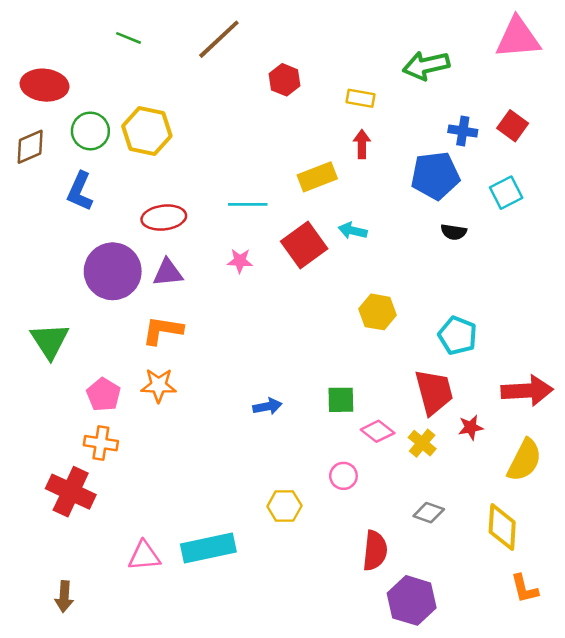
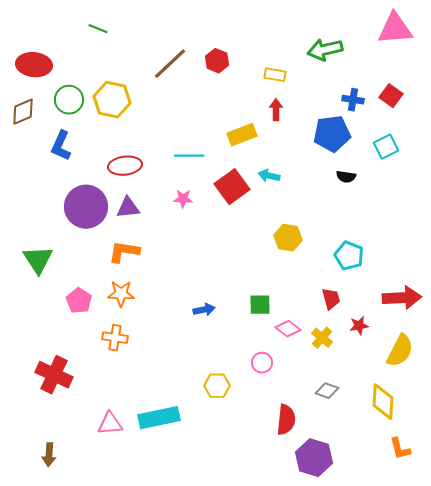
brown line: (219, 39) -> (170, 64), moved
red trapezoid: (434, 392) -> (331, 299), size x0.6
orange cross: (101, 443) -> (115, 338), moved

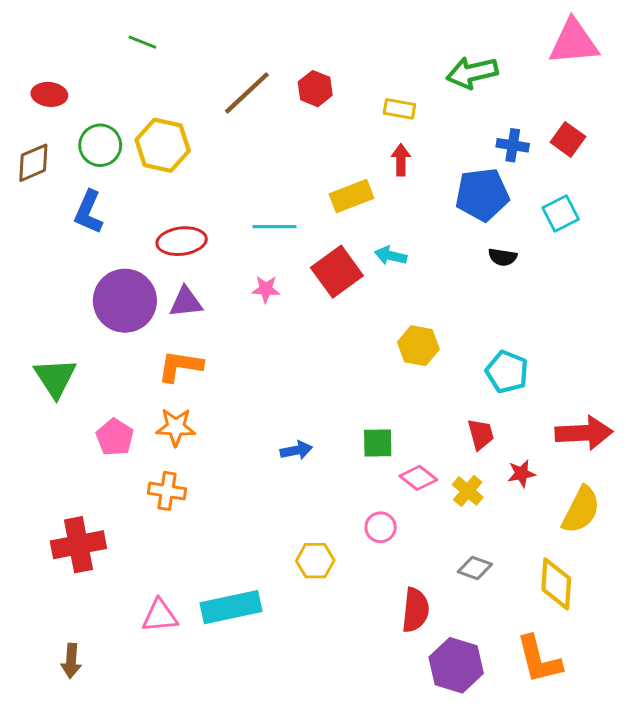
red ellipse: (34, 65) -> (49, 94), size x0.7
red cross: (54, 375) -> (78, 545), turned -36
orange L-shape: (400, 449) -> (539, 659), moved, size x1.5

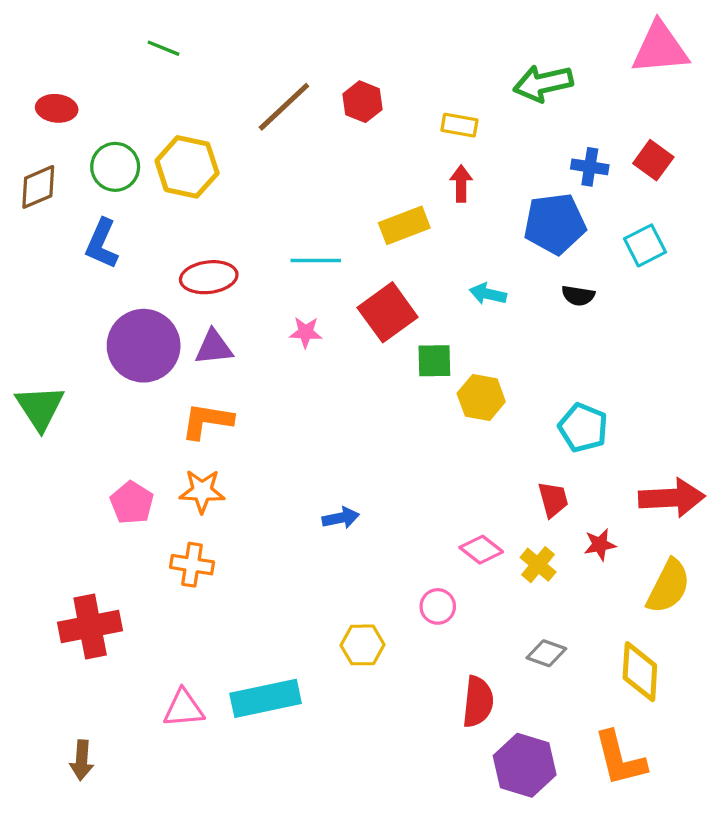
cyan arrow: (391, 256) -> (488, 294), moved
green triangle: (55, 378) -> (40, 408), moved
green square: (378, 443) -> (434, 361), moved

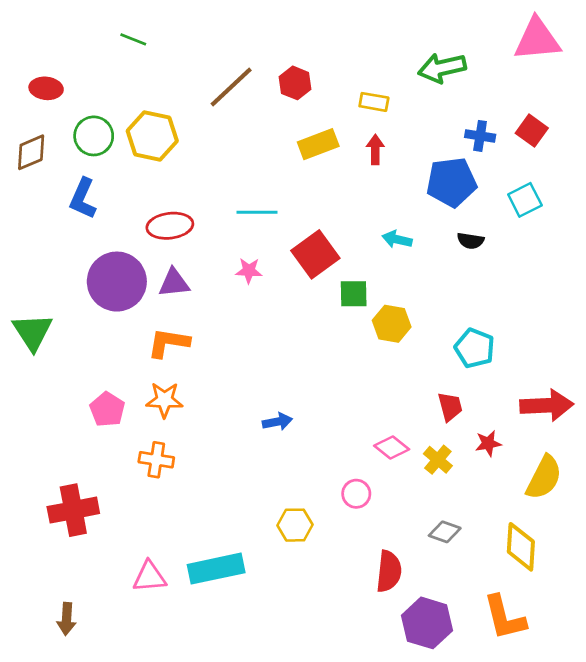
yellow rectangle: (404, 225) -> (318, 144), moved

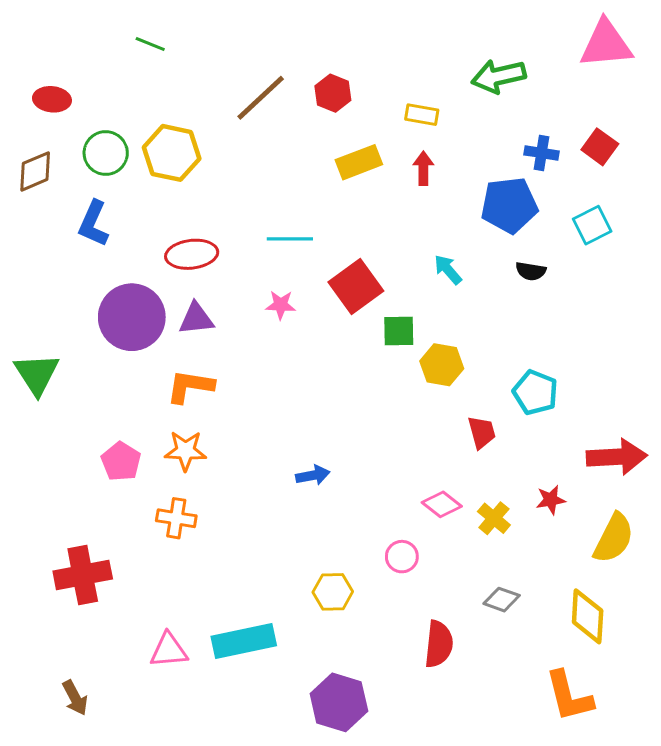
cyan arrow: (397, 239) -> (448, 270), turned 36
red trapezoid: (450, 407) -> (482, 432), moved
brown arrow: (66, 619) -> (75, 698), turned -32
purple hexagon: (427, 623) -> (339, 702), moved

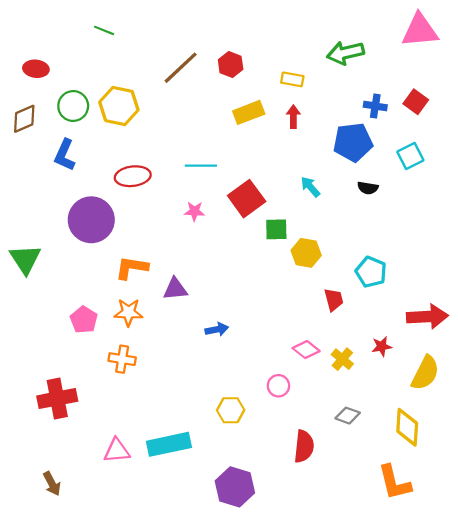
purple triangle: (196, 319) -> (175, 289), moved

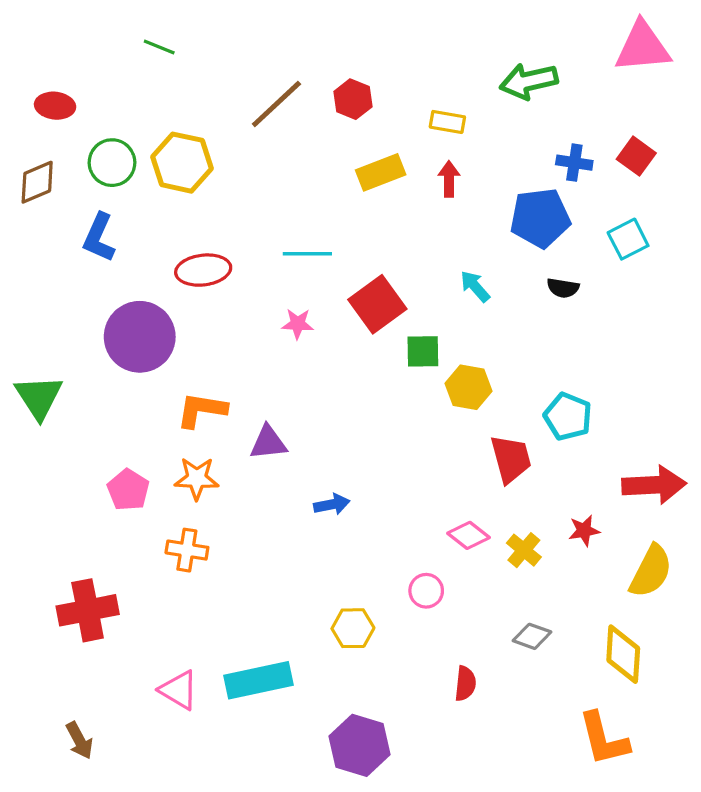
red trapezoid: (334, 300) -> (511, 459), size x1.4
red semicircle: (304, 446) -> (465, 684), size x0.7
pink triangle: (117, 451) -> (179, 690), turned 36

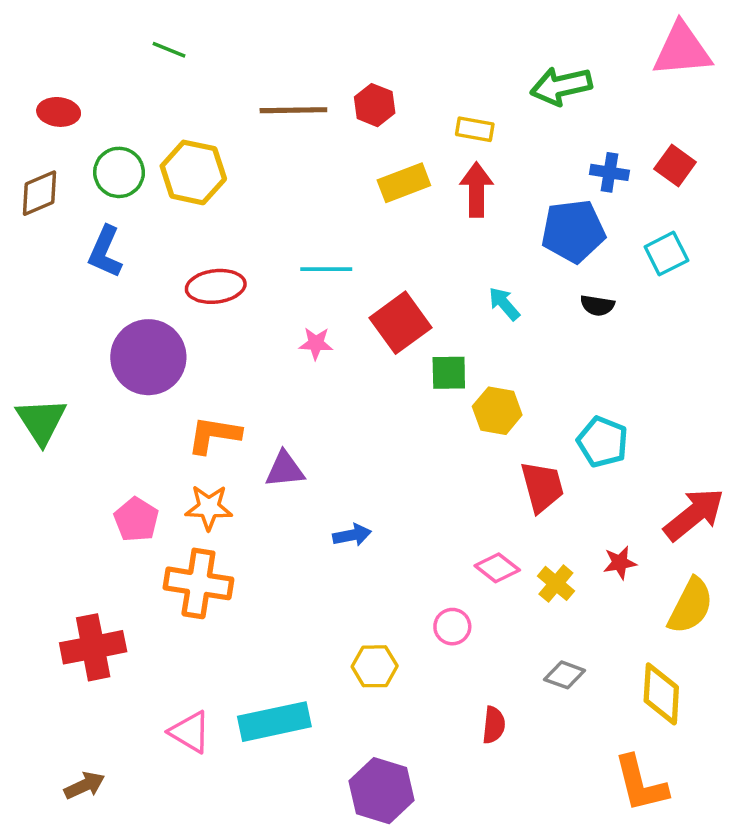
brown line: (276, 104) -> (293, 110), turned 42
red arrow: (449, 179) -> (476, 190), size x1.4
red arrow: (654, 485) -> (694, 514), turned -36
orange cross: (187, 550) -> (198, 583), size x1.5
brown arrow: (79, 741) -> (84, 785), turned -87

